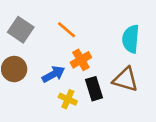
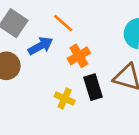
blue arrow: (53, 74) -> (40, 46), moved

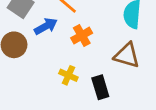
black rectangle: (93, 87) -> (100, 87), moved

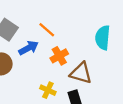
brown triangle: (127, 55) -> (81, 73), moved

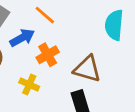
orange cross: (59, 56) -> (48, 55), moved
yellow cross: (48, 90) -> (29, 84), moved

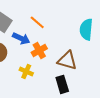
blue arrow: (22, 38) -> (21, 38), turned 54

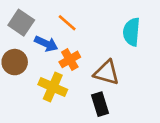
yellow cross: (26, 71) -> (53, 87), size x1.5

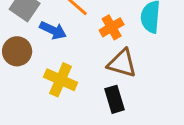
orange cross: (70, 59) -> (112, 27), moved

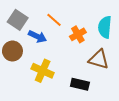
brown triangle: (122, 63) -> (99, 59), moved
black rectangle: (115, 99) -> (80, 84), turned -60

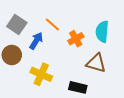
blue arrow: (37, 36) -> (36, 41), turned -84

